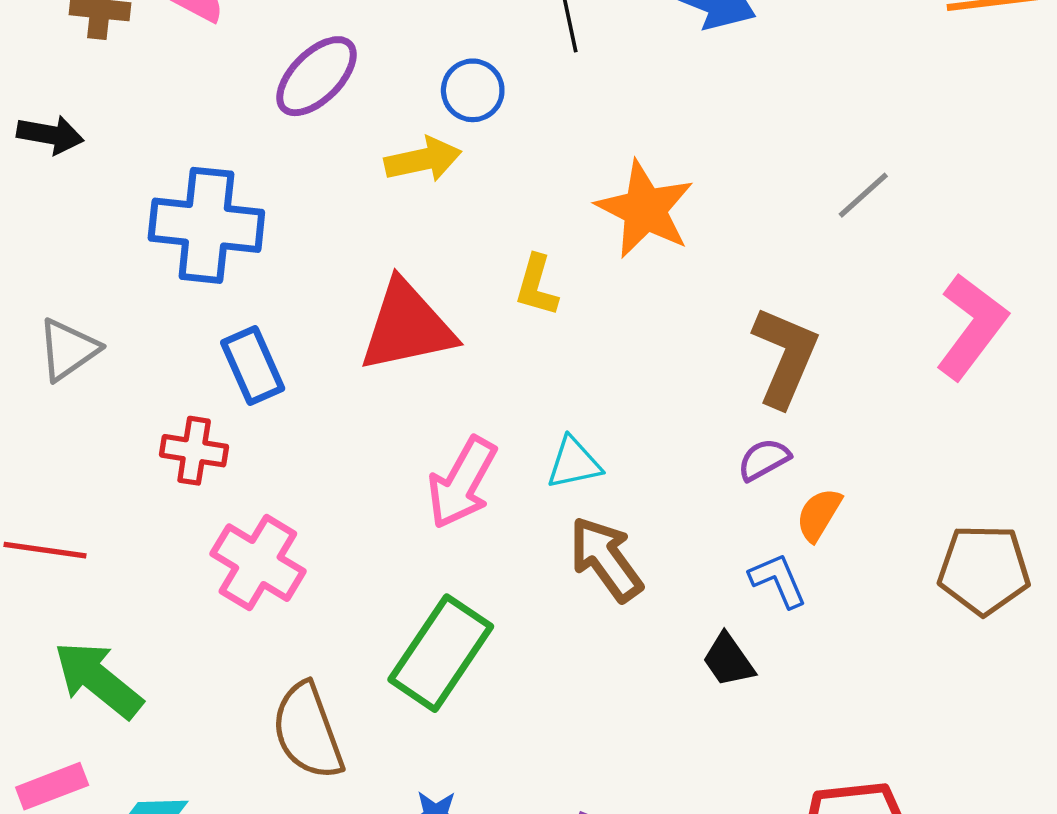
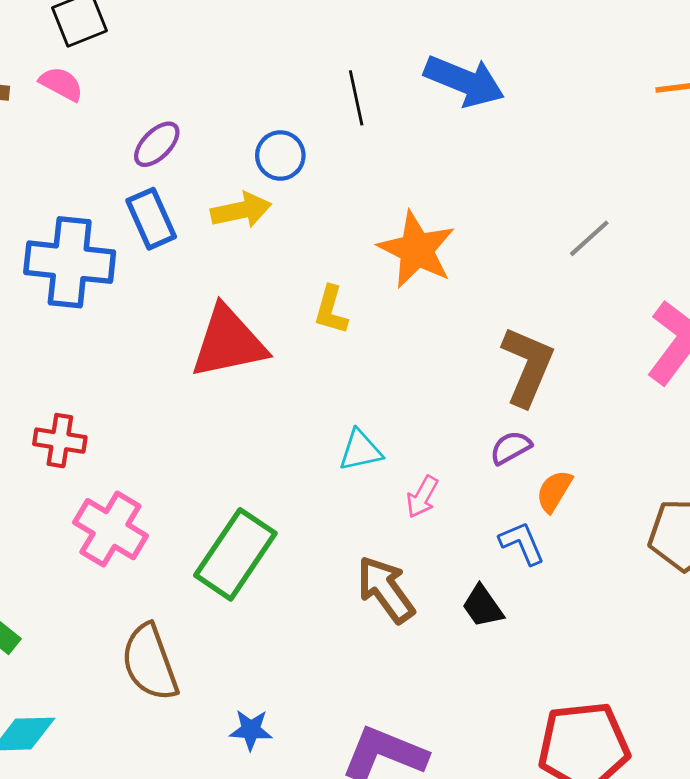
purple ellipse: (317, 76) -> (157, 144), size x0.7
blue rectangle: (253, 365) -> (151, 219), moved
pink arrow: (462, 483) -> (422, 497), moved, size x0.6
brown arrow: (606, 559) -> (386, 589), moved
green rectangle: (441, 653) -> (235, 554), moved

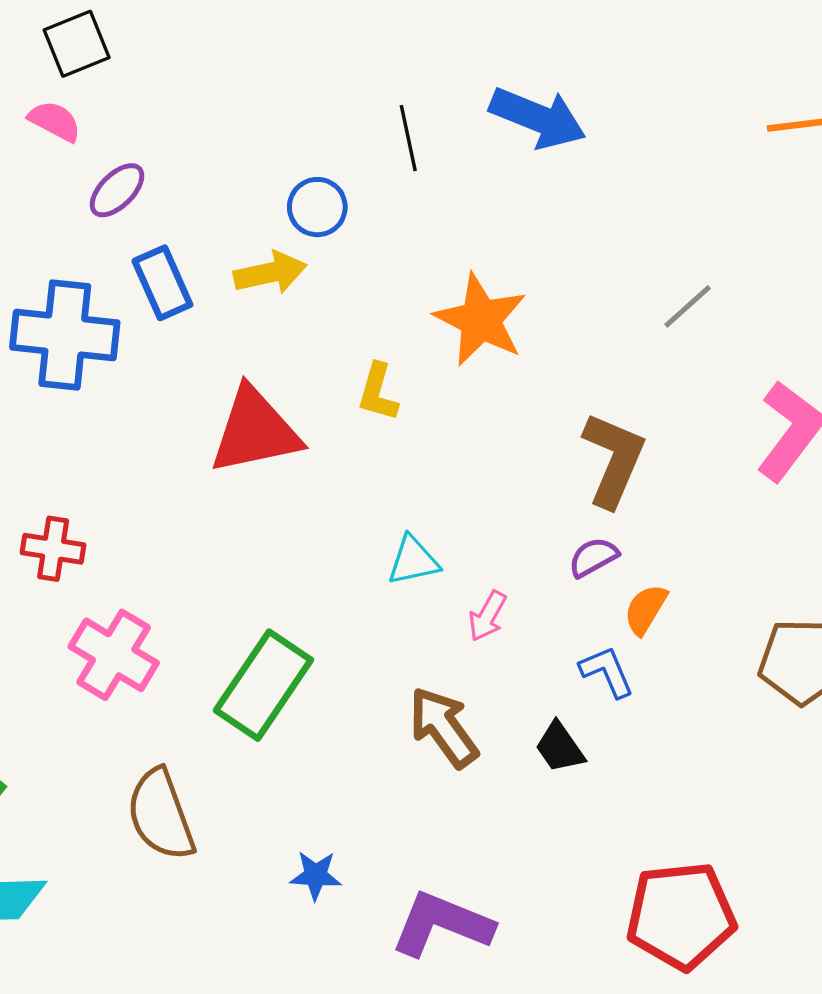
purple ellipse: (157, 144) -> (117, 190), moved
blue star: (251, 730) -> (316, 875), moved

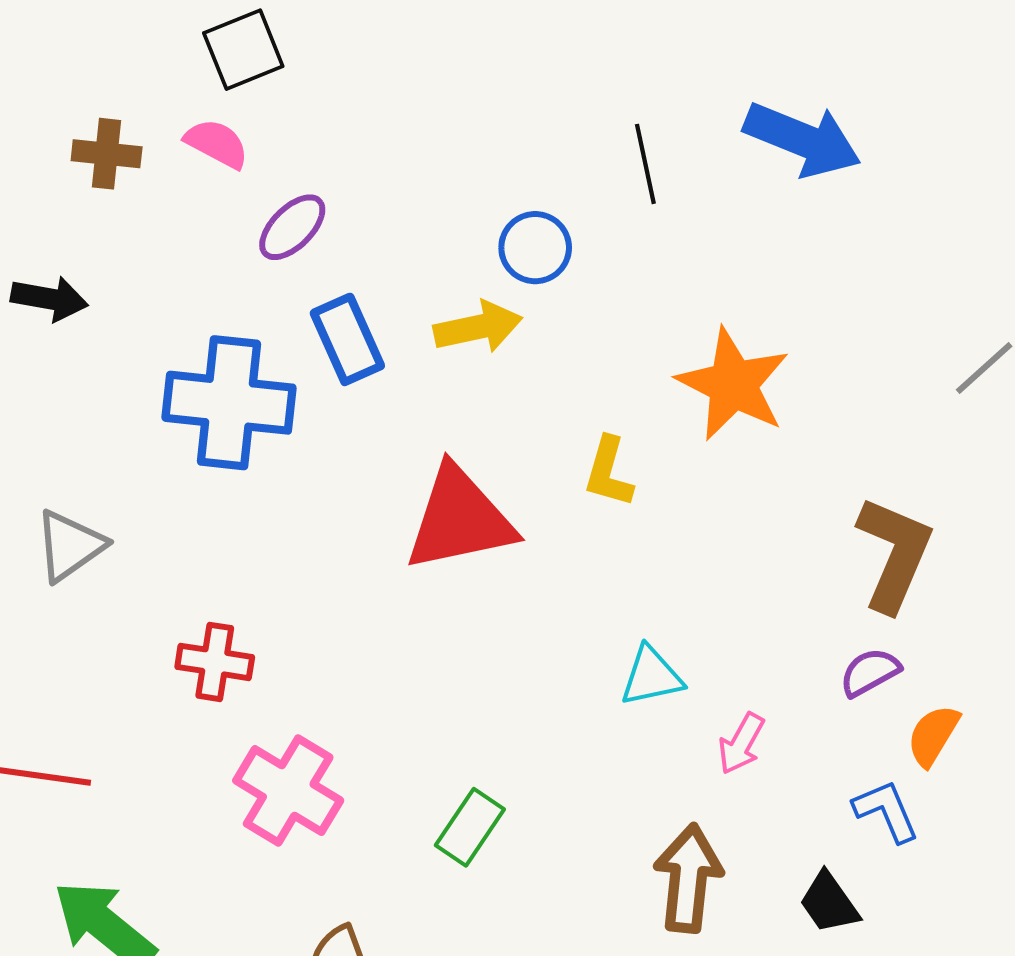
green rectangle: (263, 685) -> (470, 827), size x0.6
brown arrow: (444, 727) -> (688, 878), turned 42

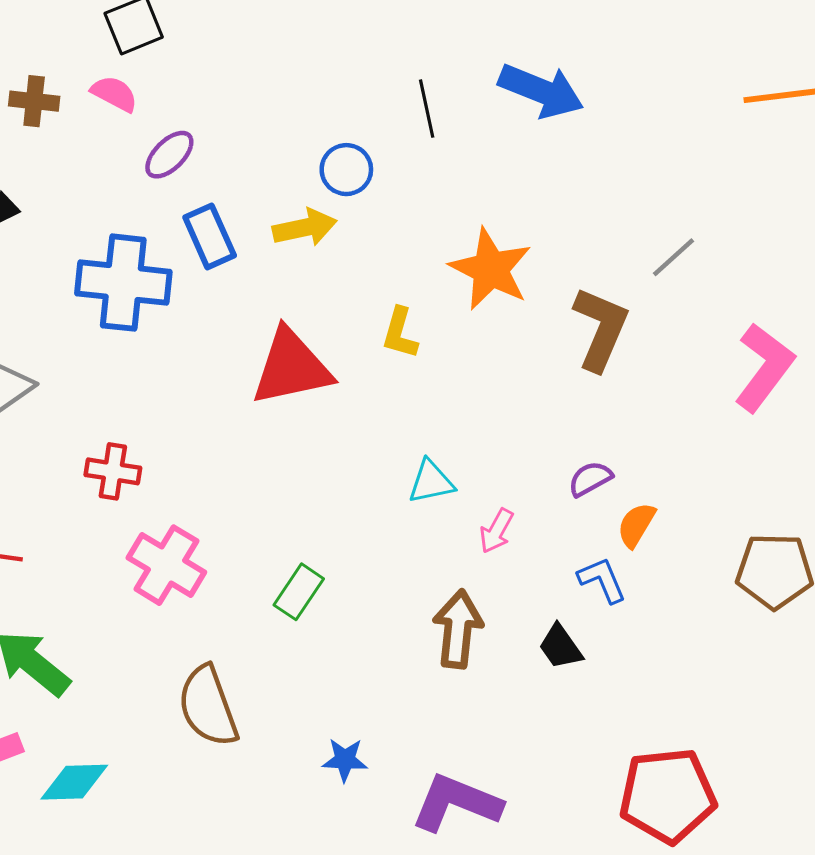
brown L-shape: (894, 554) -> (601, 329), moved

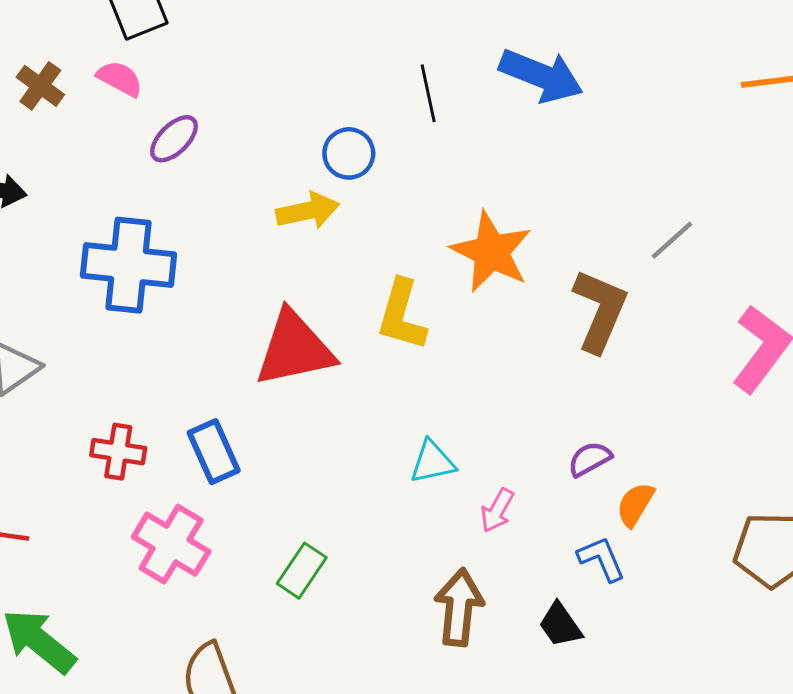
brown cross: (34, 101) -> (40, 86), turned 30
blue rectangle: (210, 236) -> (214, 452), moved
yellow L-shape: (400, 333) -> (402, 315), size x1.4

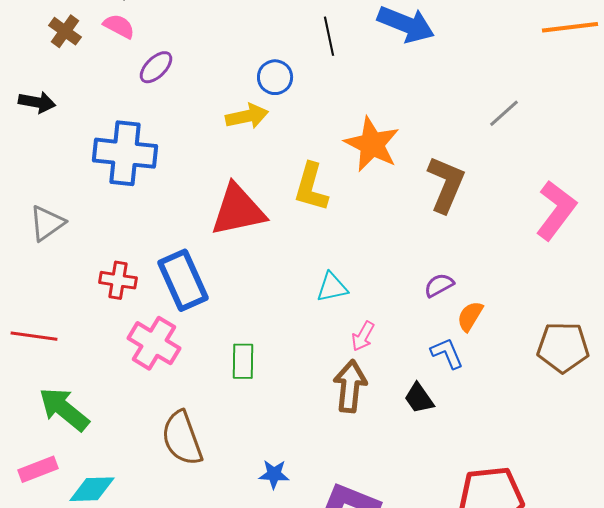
gray line: (672, 240) -> (504, 113), moved
blue rectangle: (214, 452) -> (183, 280), size x1.4
pink arrow: (497, 510) -> (363, 336), moved
green rectangle: (302, 571) -> (243, 361), turned -33

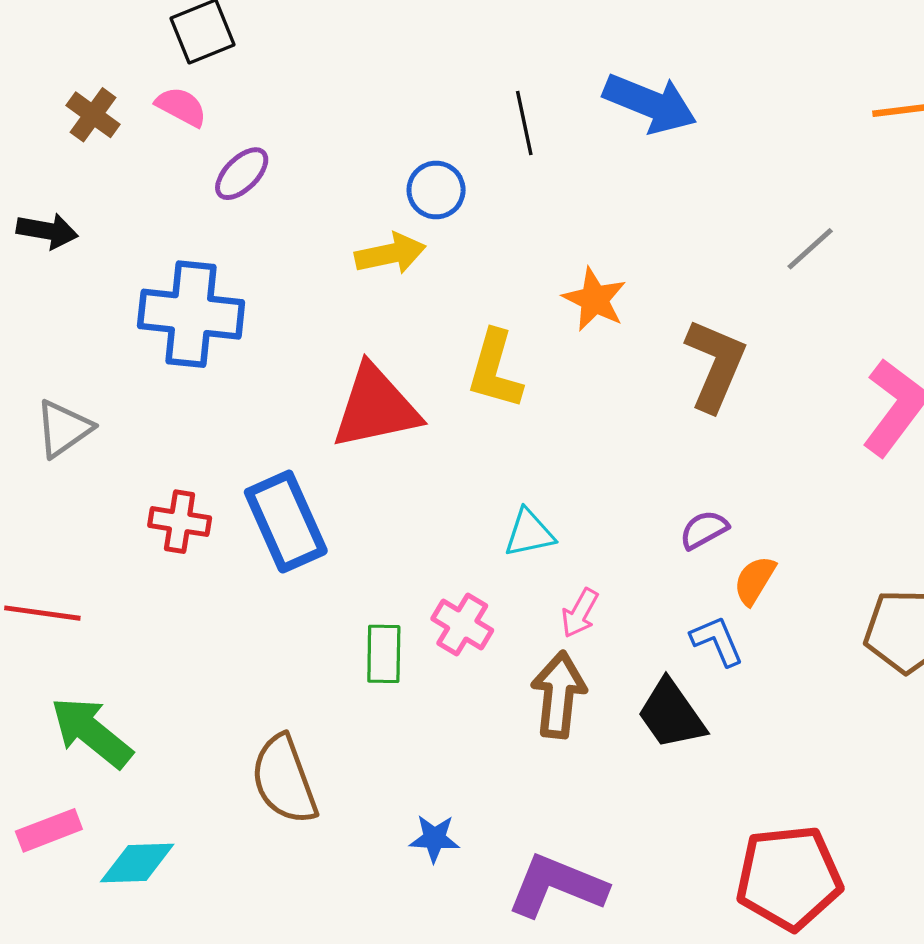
orange star: (372, 144) -> (595, 299), size x0.7
pink cross: (154, 343) -> (462, 624), moved, size x0.7
black trapezoid: (419, 398) -> (671, 714), size x1.4

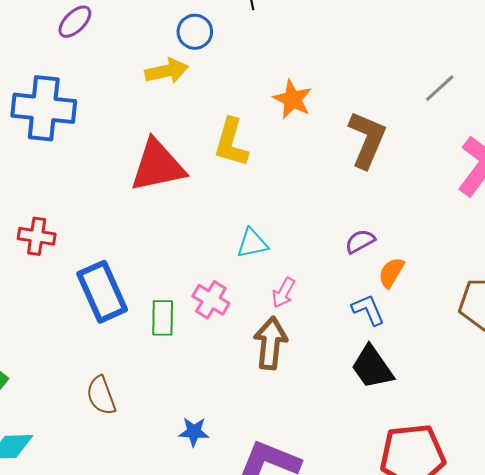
gray line: (810, 249) -> (440, 88), moved
blue rectangle: (286, 522) -> (102, 292), moved
black trapezoid: (671, 714) -> (372, 367), moved
brown semicircle: (284, 780) -> (101, 395), size x0.7

